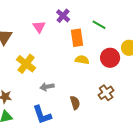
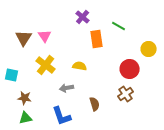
pink triangle: (39, 27) -> (45, 36), moved
red circle: (110, 58) -> (130, 69), moved
yellow semicircle: (82, 60) -> (80, 66), moved

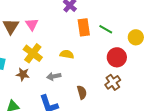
green line: (119, 26) -> (106, 29), moved
brown star: (25, 98) -> (23, 74), moved

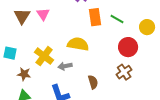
yellow cross: (33, 53) -> (44, 56), moved
yellow semicircle: (67, 54) -> (78, 44), size x1.5
brown star: (23, 74) -> (24, 74), moved

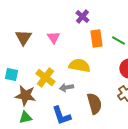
pink triangle: (43, 14) -> (53, 38), moved
brown star: (24, 74) -> (25, 96), size x1.5
brown semicircle: (93, 82) -> (94, 104), size x1.5

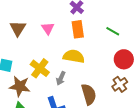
orange rectangle: (96, 38) -> (78, 29), moved
gray arrow: (66, 88) -> (61, 78), turned -56

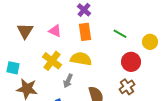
pink triangle: (48, 28) -> (55, 31), turned -32
yellow cross: (40, 68) -> (52, 61), moved

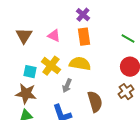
green line: (120, 34) -> (128, 39), moved
cyan square: (13, 68) -> (30, 72), moved

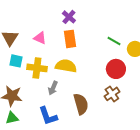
yellow cross: (51, 66) -> (37, 68), turned -30
cyan square: (30, 72) -> (16, 61), moved

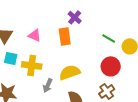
purple cross: (69, 17) -> (75, 17), moved
yellow semicircle: (66, 66) -> (70, 72), moved, turned -30

